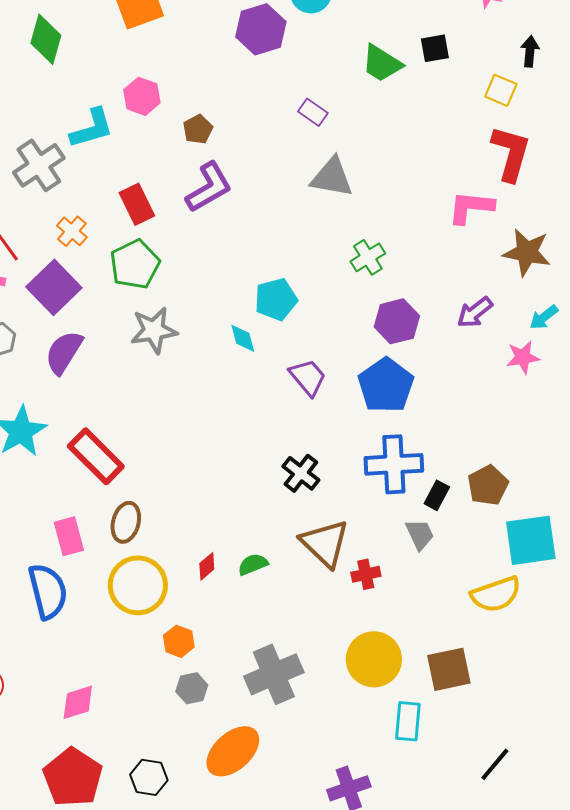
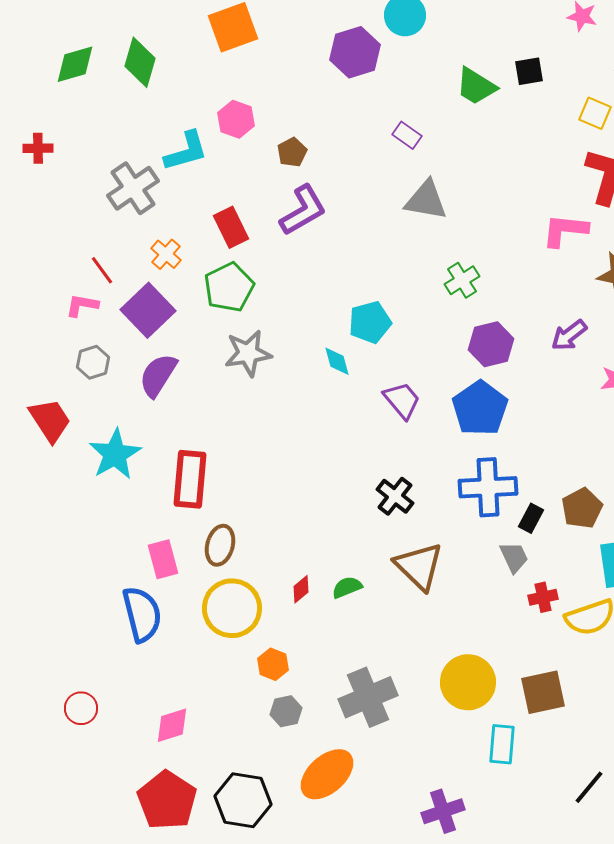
red rectangle: (96, 456) -> (190, 479), turned 50
red cross: (366, 574) -> (543, 597), moved
black hexagon: (149, 777) -> (243, 800), size x1.5

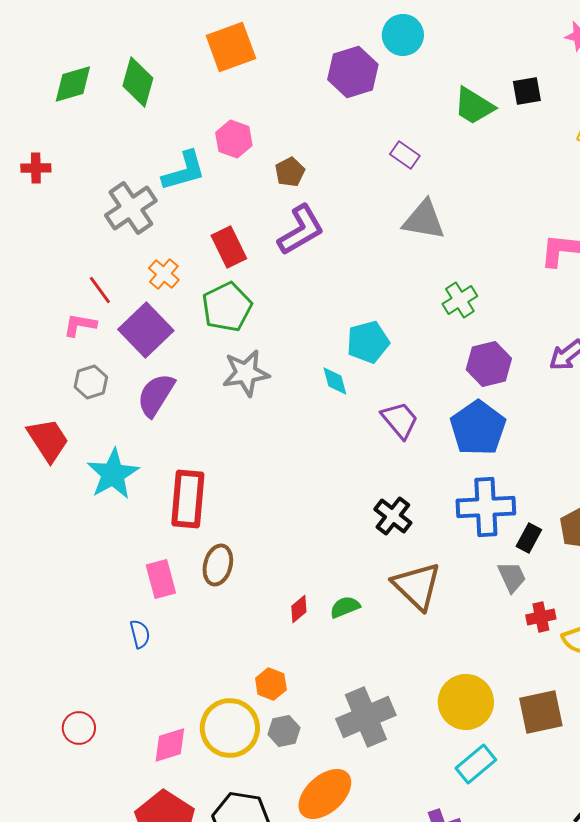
yellow circle: (232, 608) -> (230, 728), moved
blue semicircle: (142, 614) -> (140, 634), size x0.5
cyan rectangle: (502, 744) -> (476, 764), moved, turned 45

